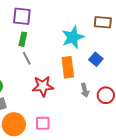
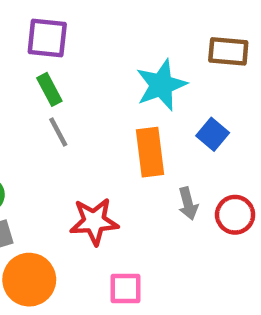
green rectangle: (23, 39) -> (49, 89), turned -40
red star: (43, 86) -> (94, 221), moved
pink square: (43, 123) -> (125, 289), moved

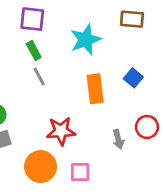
brown rectangle: (228, 51) -> (132, 19), moved
cyan star: (161, 85) -> (86, 40), moved
gray arrow: (188, 204) -> (118, 139), moved
orange circle: (29, 280) -> (41, 167), moved

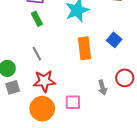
gray line: (39, 76) -> (37, 54), moved
red star: (61, 131) -> (44, 81), moved
pink square: (80, 172) -> (73, 102), moved

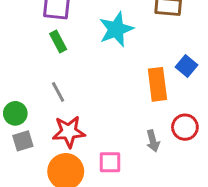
blue square: (114, 40) -> (186, 66), moved
orange rectangle: (84, 48) -> (157, 84), moved

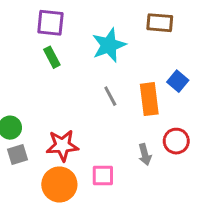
gray line: (58, 92) -> (110, 96), moved

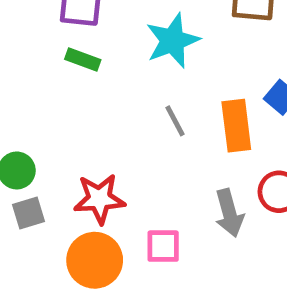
green rectangle: (52, 57) -> (83, 59), turned -42
gray arrow: (145, 155) -> (229, 213), size x1.4

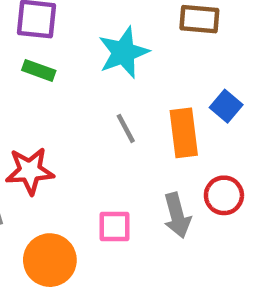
red star: (99, 199) -> (30, 171), moved
pink square: (163, 246) -> (115, 227), moved

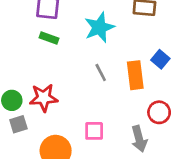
gray arrow: (177, 215) -> (139, 139), moved

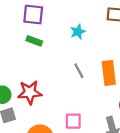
cyan star: (99, 27) -> (78, 32), size x0.6

